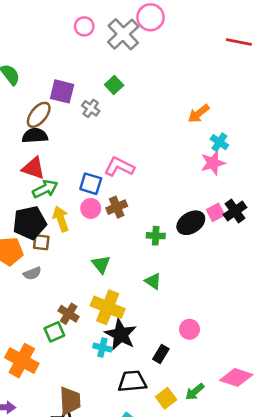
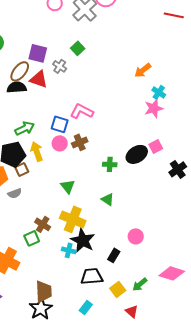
red triangle: (34, 168) -> (39, 79), moved
black cross: (235, 211) -> (178, 169), moved
brown square: (41, 242) -> (22, 169), turned -32

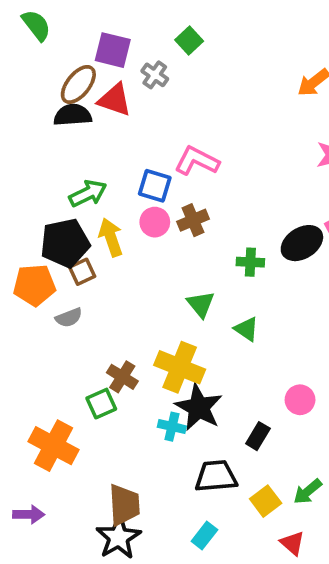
green triangle: (68, 186) -> (201, 304), moved

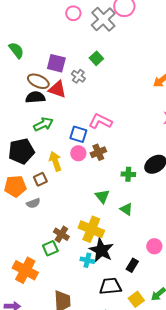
brown ellipse: (78, 84) -> (38, 81), turned 75
green arrow: (88, 193) -> (43, 124), moved
black pentagon: (65, 243) -> (21, 151), moved

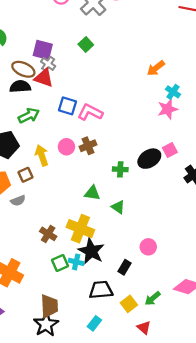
gray cross: (78, 76) -> (48, 64), moved
blue square: (78, 134) -> (68, 106), moved
green triangle: (102, 196) -> (92, 193), turned -42
green square: (50, 248) -> (60, 263), moved

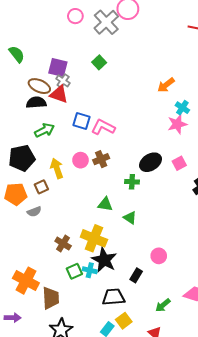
black ellipse: (149, 159) -> (150, 162), moved
yellow square: (129, 304) -> (124, 321), moved
brown trapezoid: (49, 306) -> (51, 298), moved

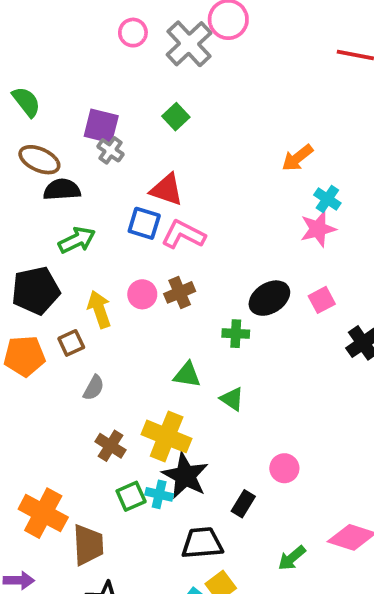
brown ellipse: (39, 86) -> (39, 160), moved
red triangle: (59, 94) -> (167, 190), moved
gray semicircle: (34, 212) -> (94, 388), moved, turned -40

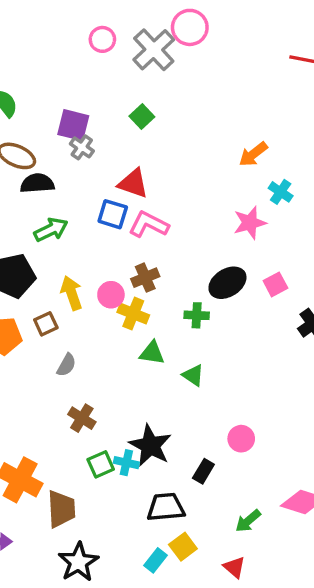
pink star: (318, 229) -> (250, 223), moved
pink circle: (142, 294) -> (111, 295), moved
yellow cross: (167, 436) -> (133, 314), moved, size x0.7

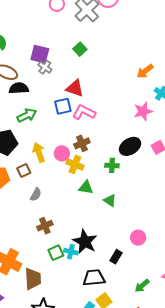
blue square: (113, 214) -> (63, 106), turned -30
brown cross: (82, 418) -> (45, 226), turned 35

